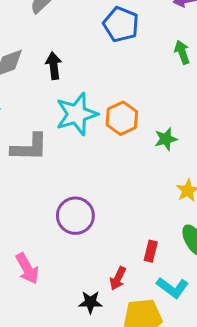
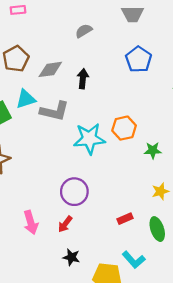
cyan star: (77, 114) -> (89, 139), moved
gray L-shape: (29, 147) -> (54, 111), moved
red rectangle: (151, 251) -> (125, 219), moved, turned 40
red arrow: (118, 278) -> (65, 224), moved

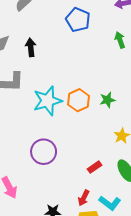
orange hexagon: (124, 128) -> (79, 100), moved
red arrow: (65, 224) -> (84, 198), moved

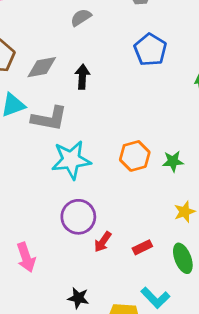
cyan star: (48, 101) -> (71, 160), moved
red arrow: (84, 198) -> (103, 242), moved

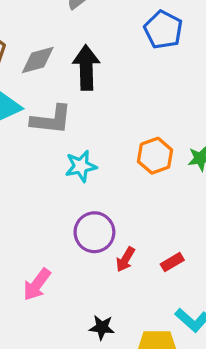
black arrow: (82, 77) -> (86, 68), size x1.5
cyan star: (71, 160) -> (81, 166), size x0.7
pink arrow: (26, 257) -> (37, 285), turned 60

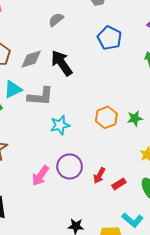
black arrow: (86, 68) -> (62, 63), turned -32
red arrow: (125, 259) -> (99, 176), moved
pink arrow: (37, 285) -> (40, 176), moved

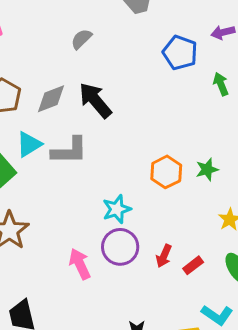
blue pentagon: (110, 38) -> (180, 53), moved
cyan star: (60, 125) -> (117, 209), moved
pink arrow: (40, 176) -> (80, 264), turned 125

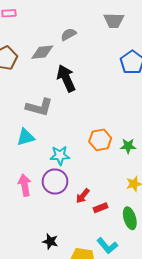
gray diamond: (51, 99) -> (42, 52), moved
cyan triangle: (29, 144) -> (26, 137), moved

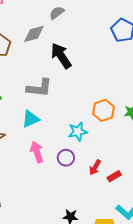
cyan star: (60, 155) -> (78, 132), moved
purple circle: (55, 181) -> (66, 158), size x0.7
pink arrow: (25, 185) -> (37, 152), moved

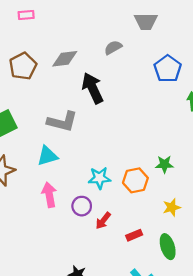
gray semicircle: (57, 13) -> (113, 48), moved
orange hexagon: (104, 110) -> (135, 180), moved
red arrow: (95, 167) -> (103, 221), moved

